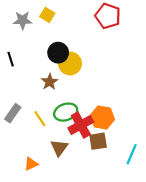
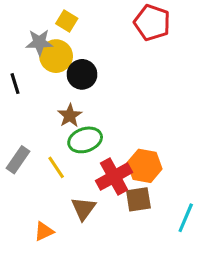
gray star: (23, 20) -> (39, 42), moved
yellow circle: (70, 63) -> (56, 56), moved
green ellipse: (66, 112) -> (85, 140), moved

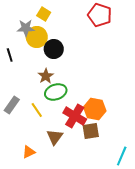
red cross: (114, 177) -> (75, 116), turned -30
cyan line: (186, 218) -> (122, 156), moved

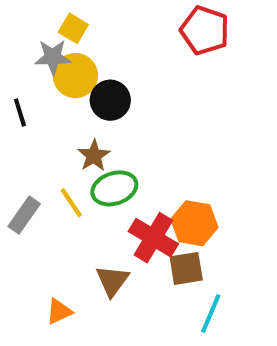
yellow square: (44, 14) -> (73, 28), moved
yellow line: (37, 110) -> (71, 203), moved
cyan line: (122, 156) -> (211, 314), moved

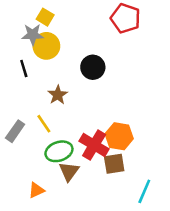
black circle: (110, 100) -> (93, 67), moved
black line: (20, 112) -> (24, 68), moved
green ellipse: (114, 188) -> (59, 151), moved
cyan line: (211, 314) -> (144, 191), moved

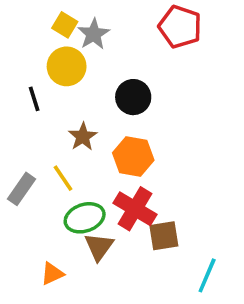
gray star: (33, 35) -> (94, 34), moved, turned -30
orange hexagon: (119, 136) -> (133, 157), moved

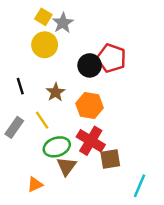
red pentagon: (180, 27) -> (111, 58), moved
black line: (34, 99) -> (20, 86), moved

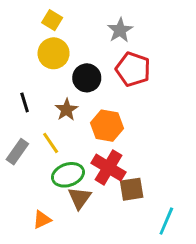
gray star: (63, 23) -> (120, 30), moved
black circle: (90, 65) -> (87, 78), moved

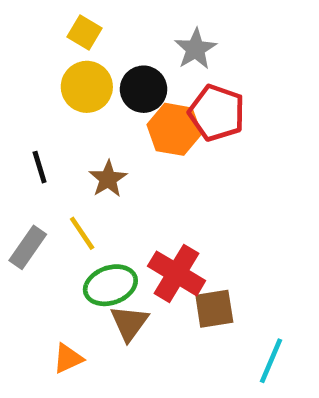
black circle: (87, 78) -> (144, 89), moved
orange hexagon: (107, 126) -> (174, 129), moved

